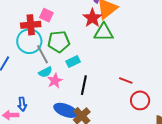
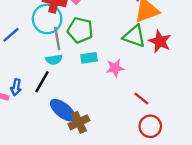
red star: (92, 18) -> (160, 41), moved, turned -30
pink star: (55, 81) -> (115, 68), moved
black line: (84, 85) -> (42, 82), moved

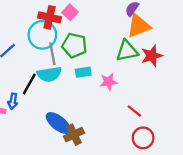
green triangle: (134, 36) -> (127, 51), turned -30
red star: (160, 41) -> (152, 56), turned 30
cyan semicircle: (54, 60) -> (49, 74), size x1.5
black line: (42, 82) -> (29, 84), moved

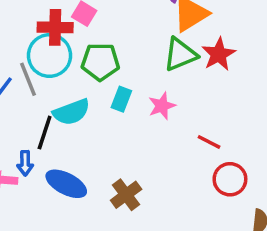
gray line: (52, 54) -> (28, 79), moved
cyan rectangle: (83, 72) -> (121, 99), turned -49
blue ellipse: (58, 123) -> (66, 184), moved

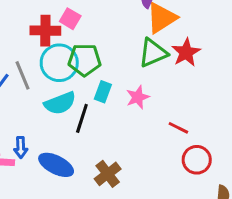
cyan circle: (49, 56) -> (59, 63), moved
black line: (45, 133) -> (82, 118), moved

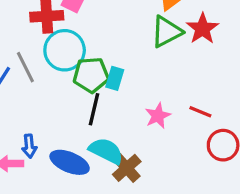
green pentagon: (85, 60) -> (91, 75), moved
pink star: (138, 97) -> (158, 116), moved
cyan semicircle: (60, 103) -> (106, 151), moved, turned -128

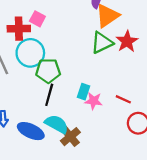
cyan rectangle: (115, 78) -> (83, 92), moved
pink star: (158, 116) -> (94, 101), turned 30

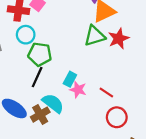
cyan circle: (30, 53) -> (26, 35), size x0.7
cyan semicircle: (57, 124) -> (53, 103), moved
brown cross: (70, 137) -> (40, 115), moved

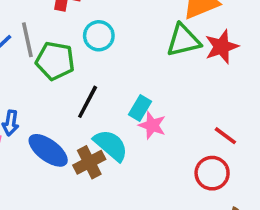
cyan circle: (26, 35) -> (99, 36), moved
green pentagon: (40, 54) -> (55, 61), moved
red line: (106, 92) -> (225, 136), moved

